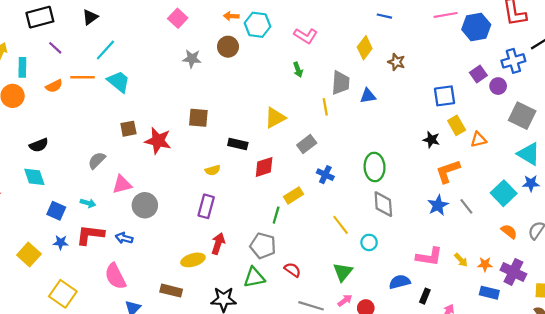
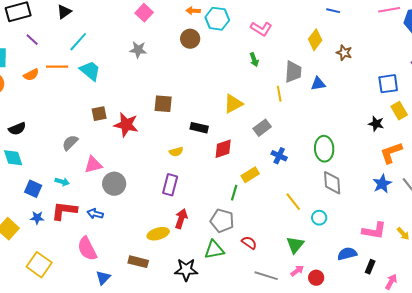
gray star: (192, 59) -> (138, 50), moved

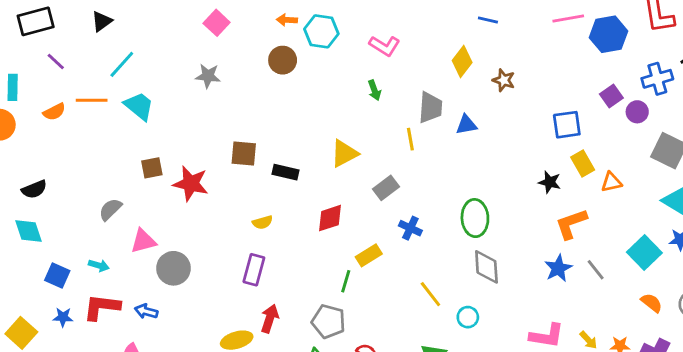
black rectangle: (199, 128) -> (285, 172), moved

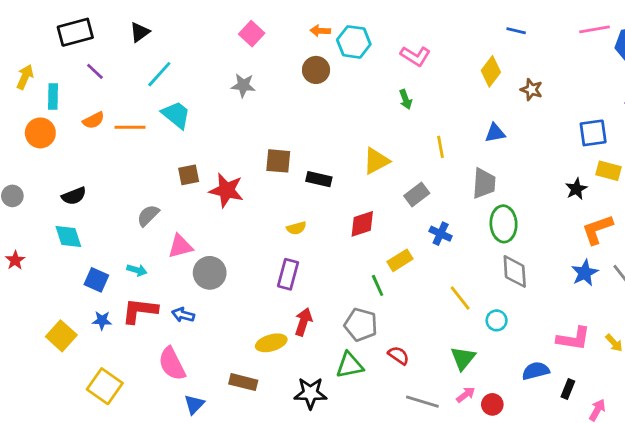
orange line: (92, 100) -> (130, 127), moved
gray trapezoid: (430, 107) -> (484, 183), moved
yellow rectangle: (583, 163) -> (608, 171), turned -45
black star: (550, 182) -> (576, 189), turned 30
green line: (346, 281) -> (378, 285), turned -40

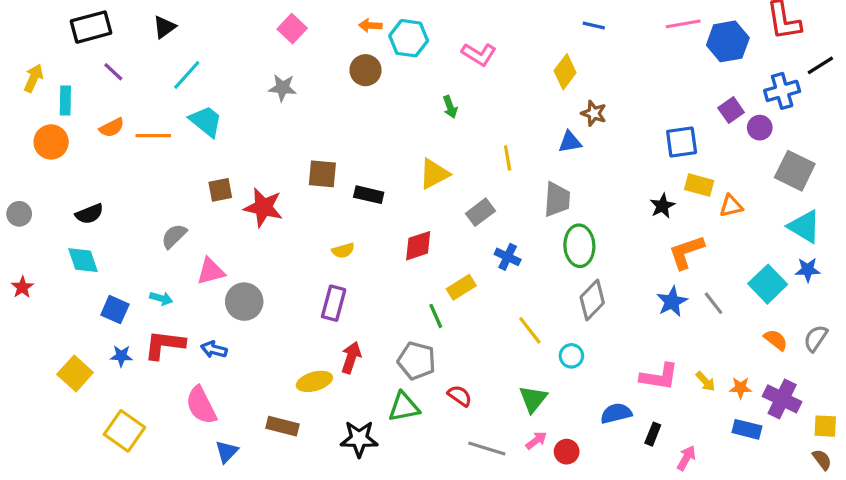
brown star: (532, 90) -> (594, 113), moved
green arrow: (406, 99) -> (450, 107), moved
gray diamond: (515, 271) -> (592, 300), turned 48

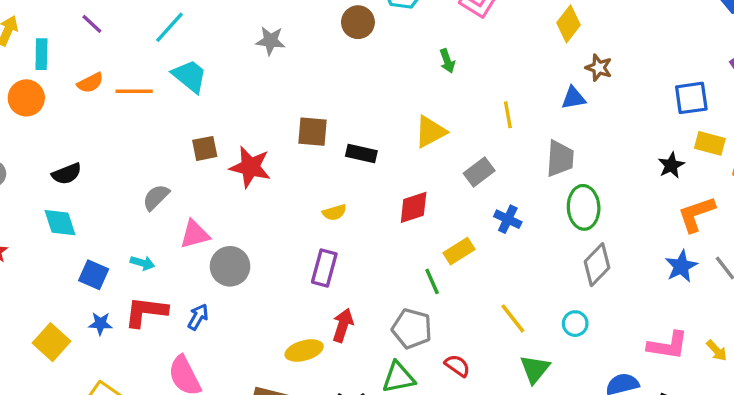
yellow line: (530, 330) -> (513, 319), moved
blue arrow: (214, 349) -> (198, 317), turned 105

